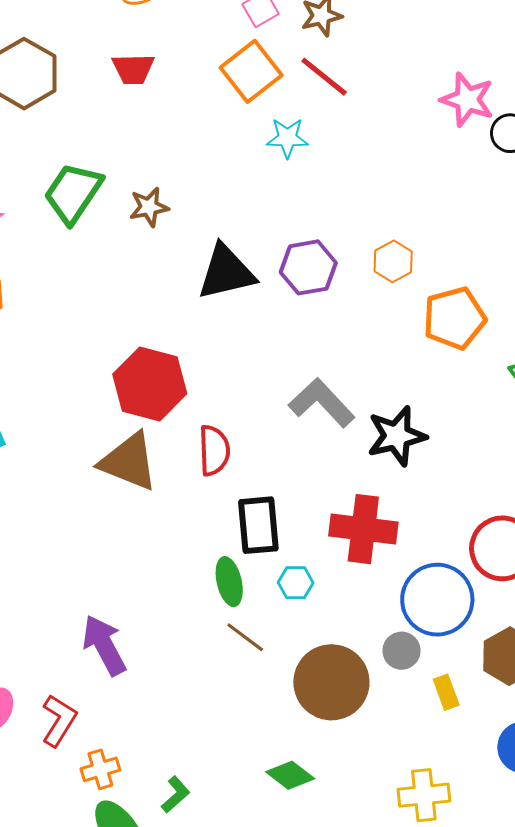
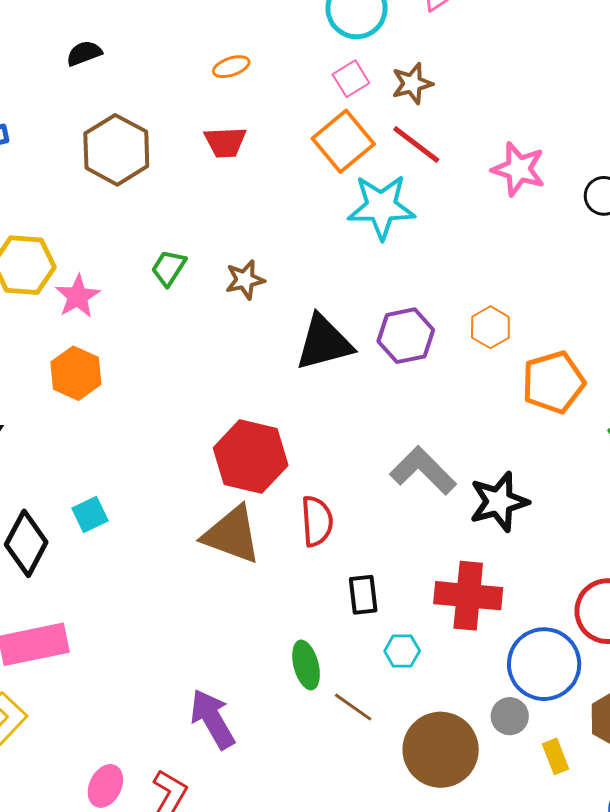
pink star: (467, 100) -> (518, 169), moved
cyan star: (287, 138) -> (381, 207), size x1.6
green trapezoid: (73, 193) -> (169, 268), size x0.6
black rectangle: (258, 525) -> (363, 595), size x0.7
green ellipse: (229, 582) -> (306, 665), moved

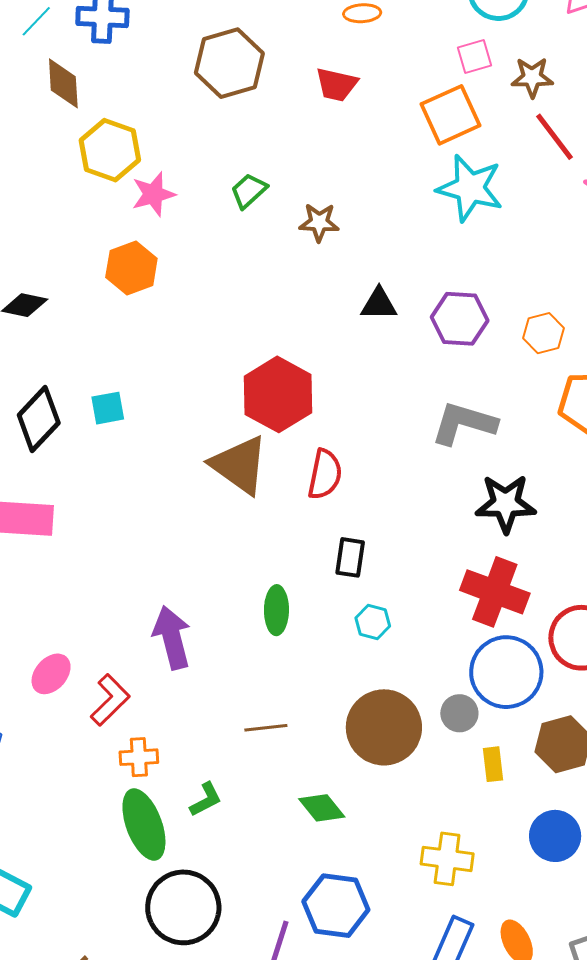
red line: (416, 145) -> (555, 137), moved
black triangle: (324, 343) -> (379, 304), size x0.6
gray L-shape: (423, 471) -> (464, 423), moved, turned -44
red cross: (468, 596) -> (495, 592), moved
brown line: (353, 707) -> (266, 728), moved, turned -57

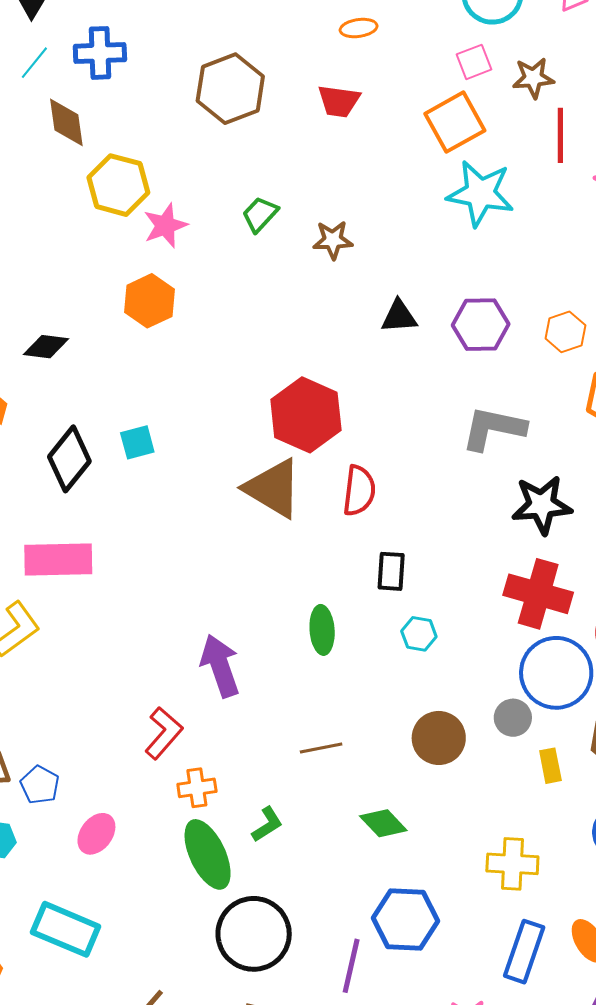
red line: (555, 137) -> (560, 135), turned 42
pink ellipse: (51, 674) -> (96, 834), moved
brown circle: (384, 727) -> (439, 738), size x0.7

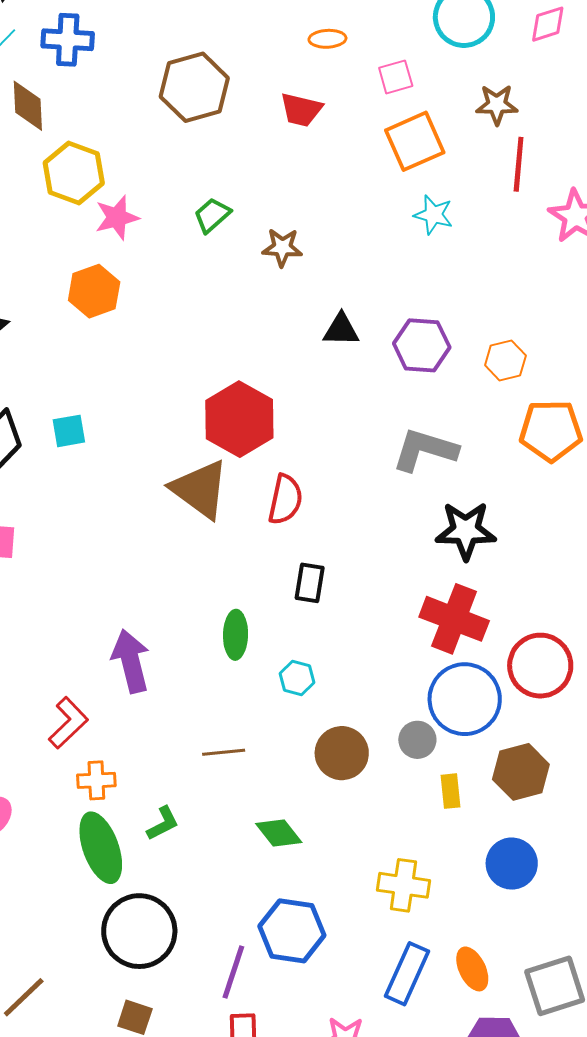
pink square: (474, 62) -> (396, 77), moved
cyan star: (480, 193) -> (433, 215), size x0.6
cyan hexagon: (419, 634) -> (297, 678), moved

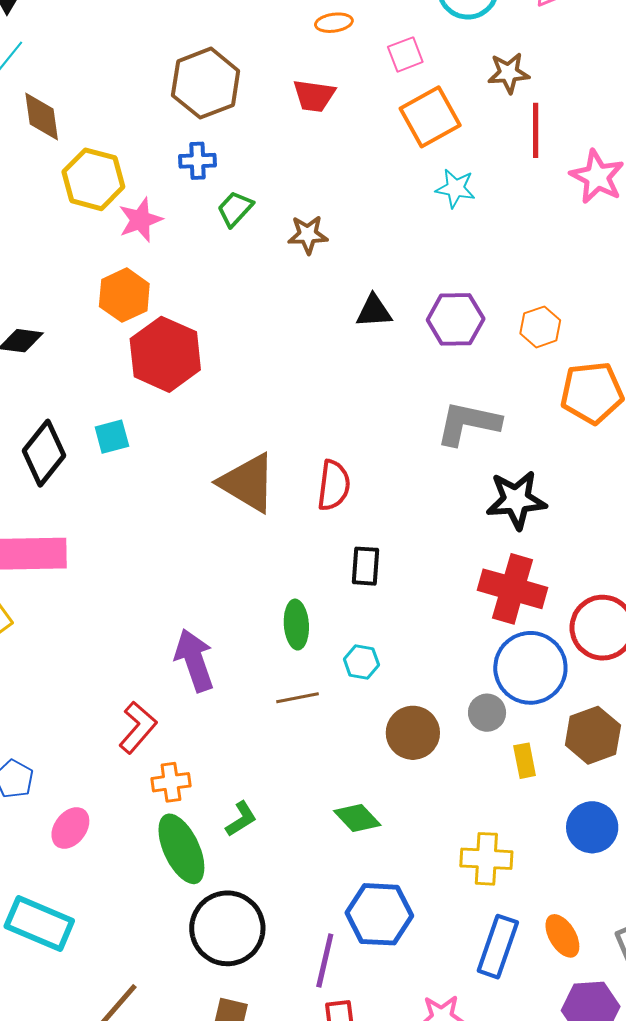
blue cross: (68, 40) -> (197, 161), moved, size x0.7
red hexagon: (239, 419) -> (165, 354), moved
brown line: (224, 752) -> (298, 698), moved

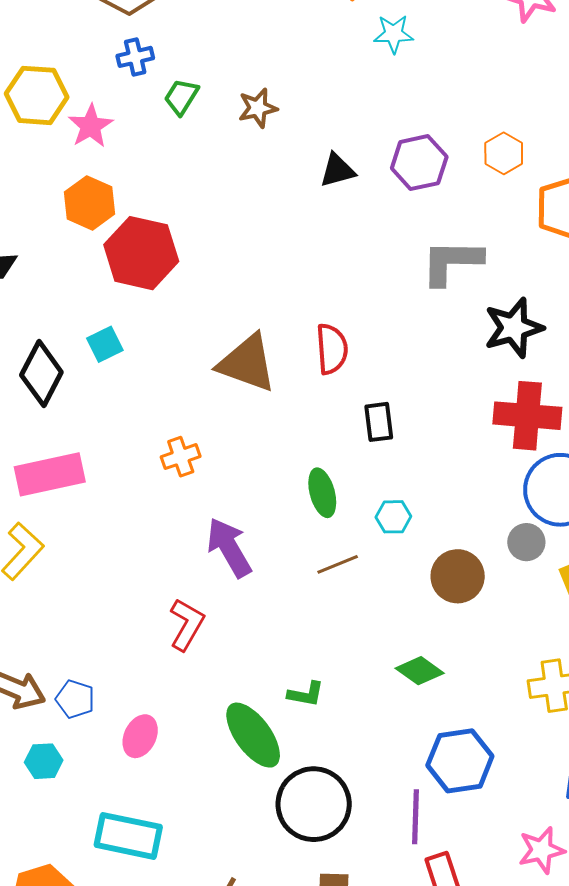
orange cross: (171, 782) -> (181, 457), moved
green L-shape: (241, 819) -> (306, 694), turned 54

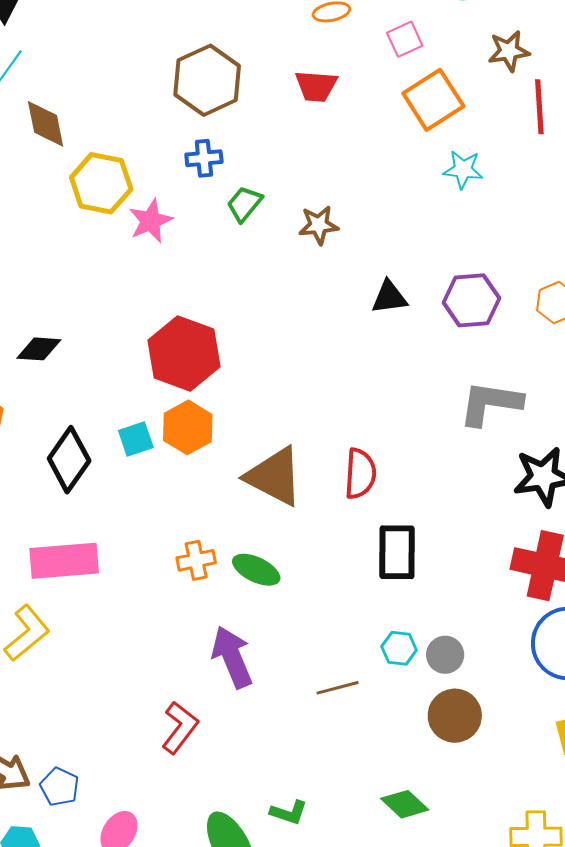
orange hexagon: (90, 203) -> (188, 427), moved
black rectangle: (379, 422) -> (397, 552), size x1.4
green ellipse: (322, 493) -> (256, 570), moved, turned -57
gray circle: (526, 542) -> (445, 655), moved

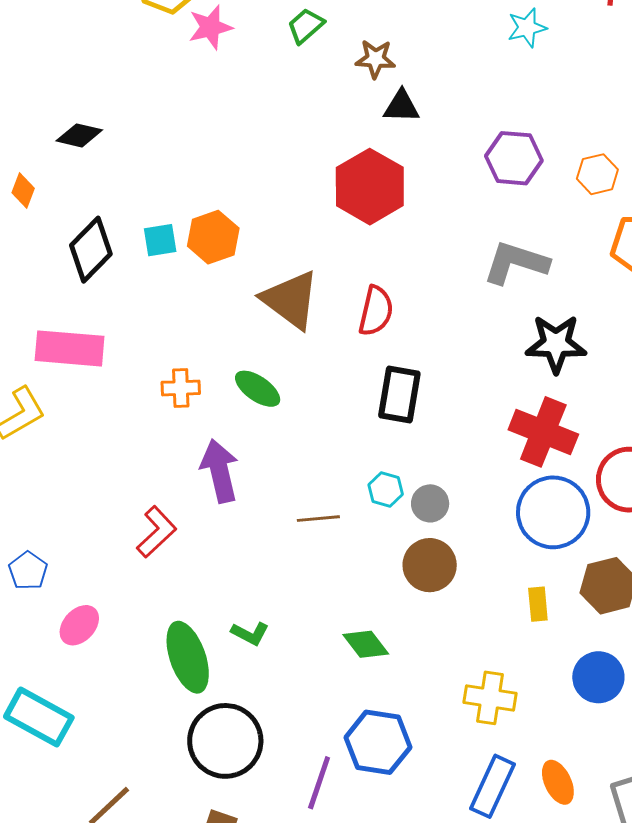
cyan star: (463, 170) -> (527, 28), turned -30
black triangle: (389, 297) -> (401, 106), moved
red hexagon: (184, 353) -> (370, 187), moved
orange cross: (196, 560) -> (181, 388), moved

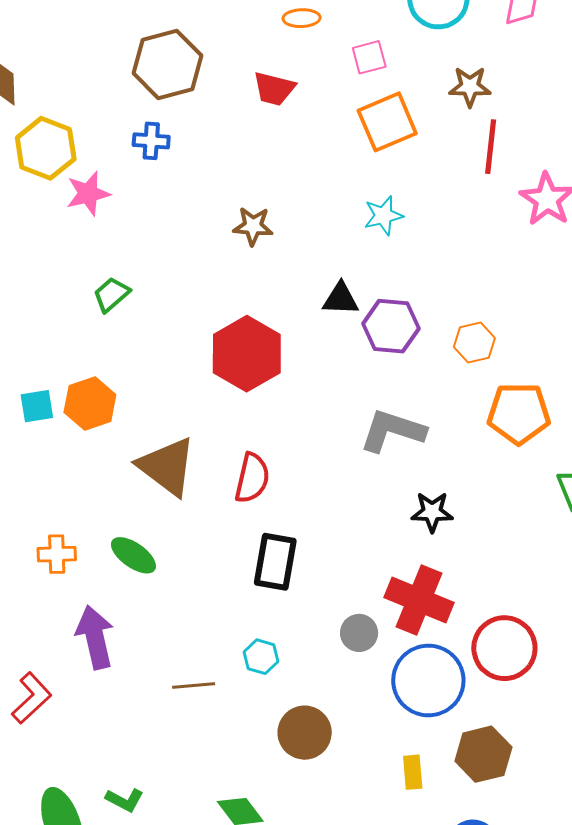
green trapezoid: (306, 26) -> (111, 295), moved
cyan star: (527, 28) -> (383, 216), moved
black triangle: (401, 106) -> (341, 299), moved
black star: (556, 344) -> (432, 512), size x0.7
gray circle: (430, 503) -> (359, 633), moved

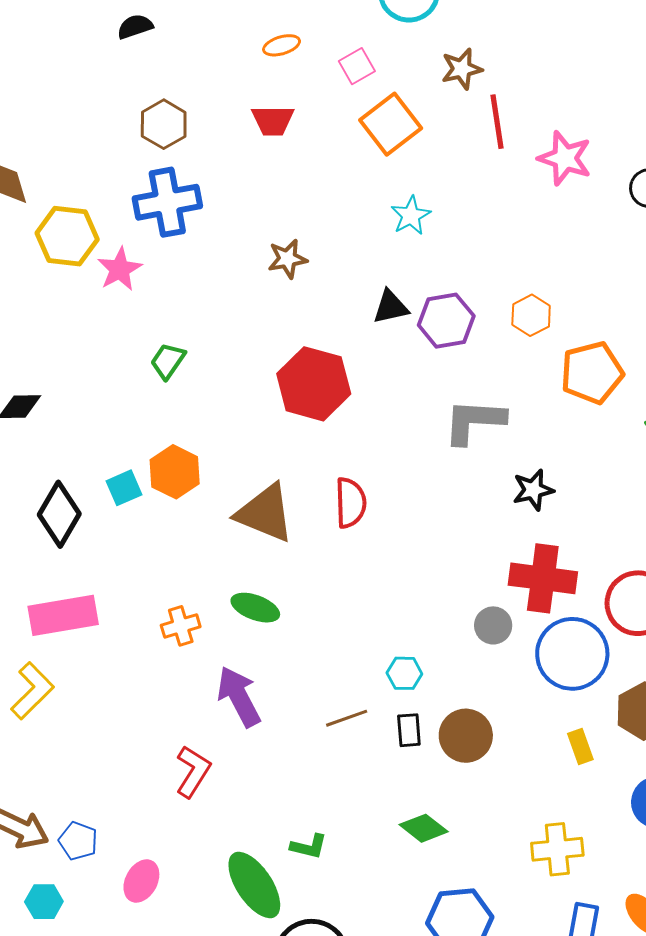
brown hexagon: (168, 64) -> (164, 124), size x0.7
blue cross: (151, 141) -> (167, 202), size x1.8
black rectangle: (275, 562) -> (409, 730), moved, size x0.6

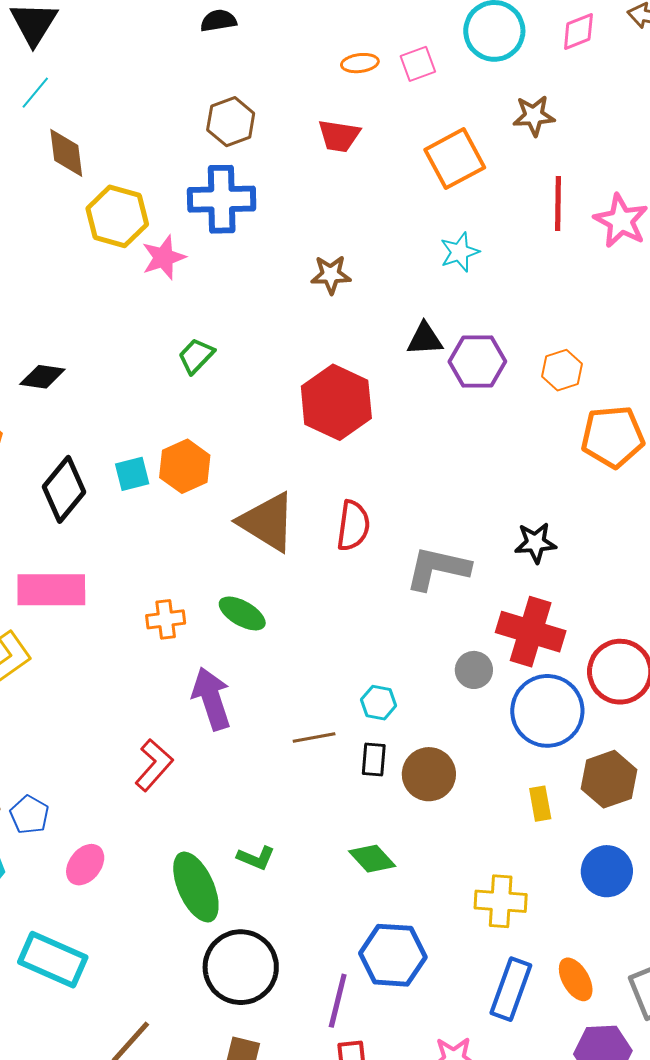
pink square: (357, 66) -> (418, 64), moved
red line: (497, 122) -> (558, 204), moved
gray L-shape: (474, 421) -> (438, 568), moved

